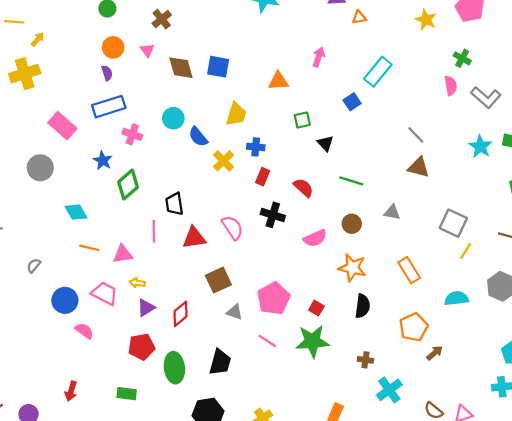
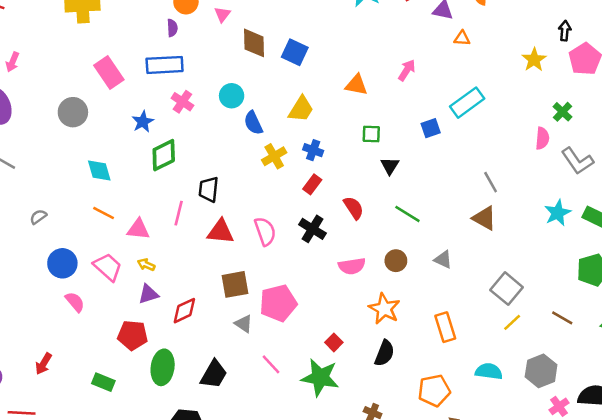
pink pentagon: (274, 298) -> (278, 303), moved

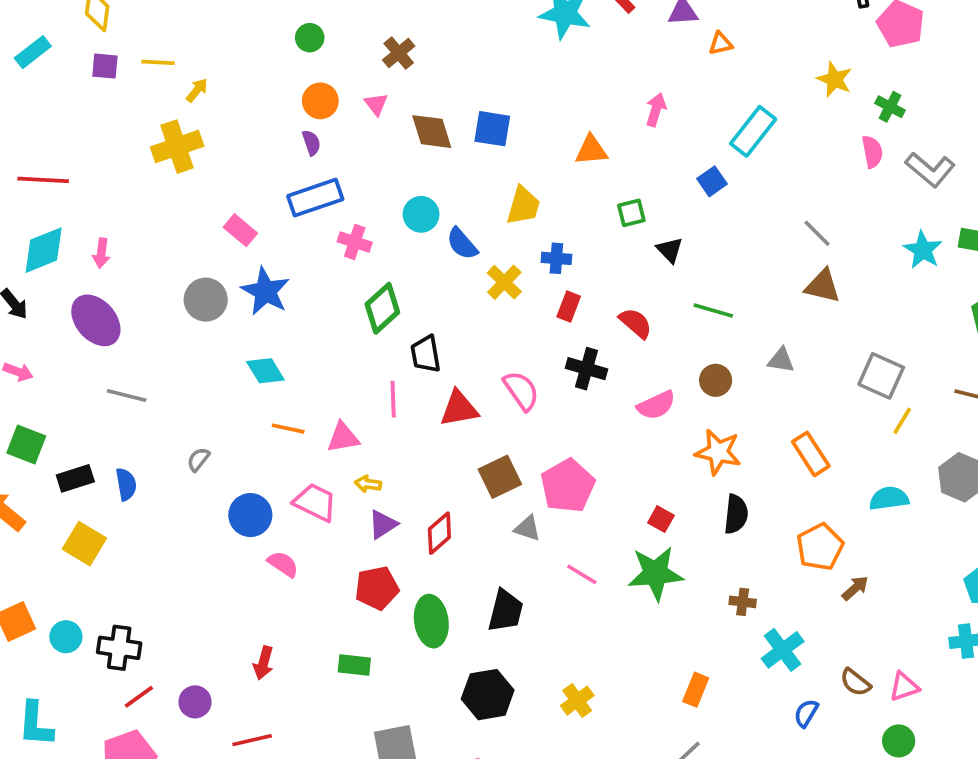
yellow star: (534, 60) -> (835, 79), moved
pink rectangle: (109, 73) -> (240, 230), size x0.7
blue star: (143, 122) -> (265, 291), moved, size x1.5
green diamond: (164, 155) -> (382, 308), moved

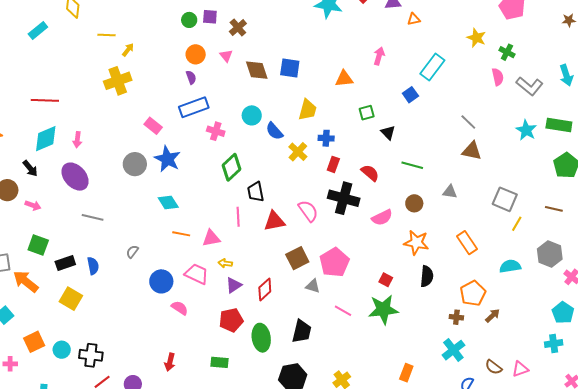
purple square: (105, 66) -> (210, 17), moved
black cross: (587, 369) -> (344, 198), size x1.4
brown cross: (743, 602) -> (456, 317), moved

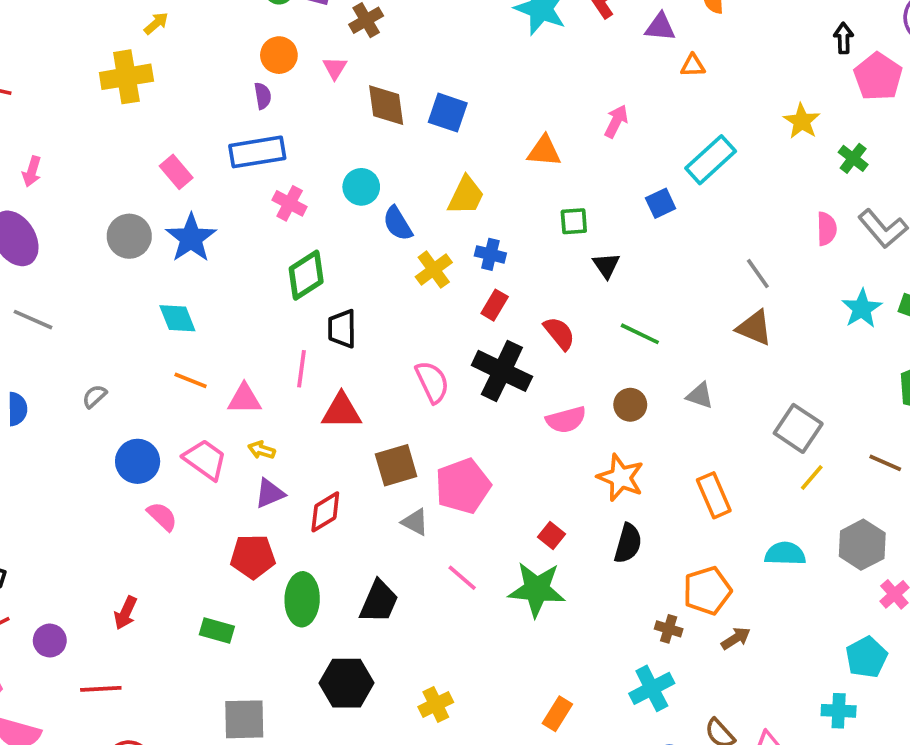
pink semicircle: (498, 77) -> (827, 229), moved
red triangle: (274, 221) -> (341, 411), moved

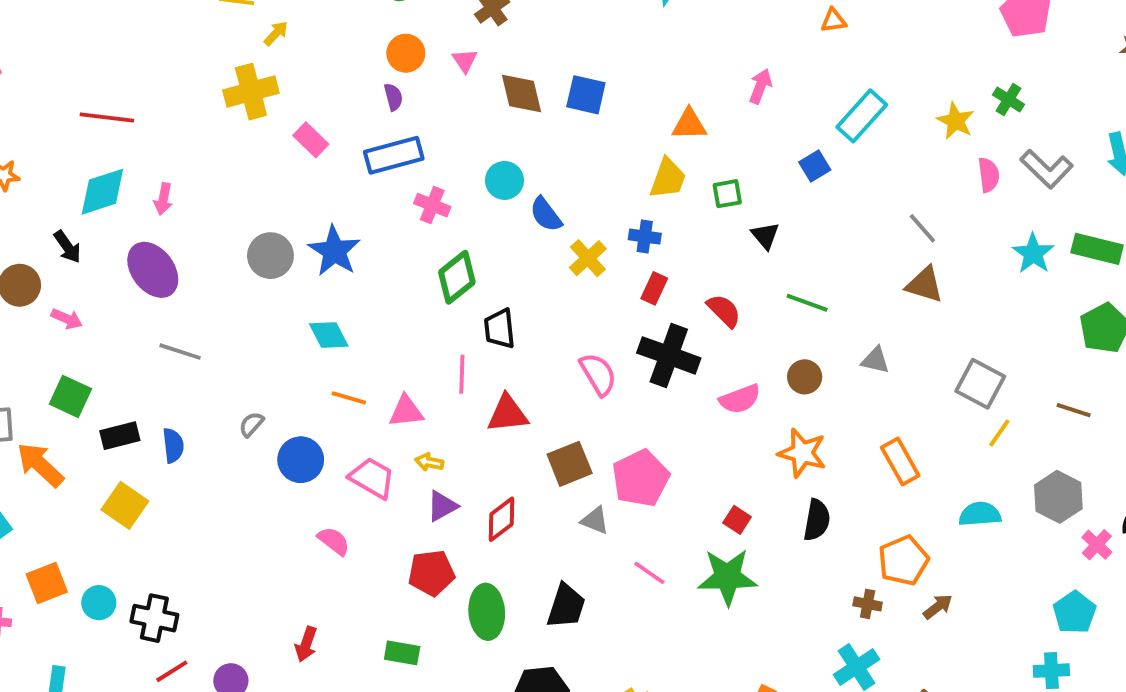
yellow star: (802, 121) -> (956, 121), moved
pink rectangle: (176, 172) -> (311, 140), moved
yellow trapezoid: (466, 196) -> (668, 178), moved
blue circle: (138, 461) -> (301, 460), moved

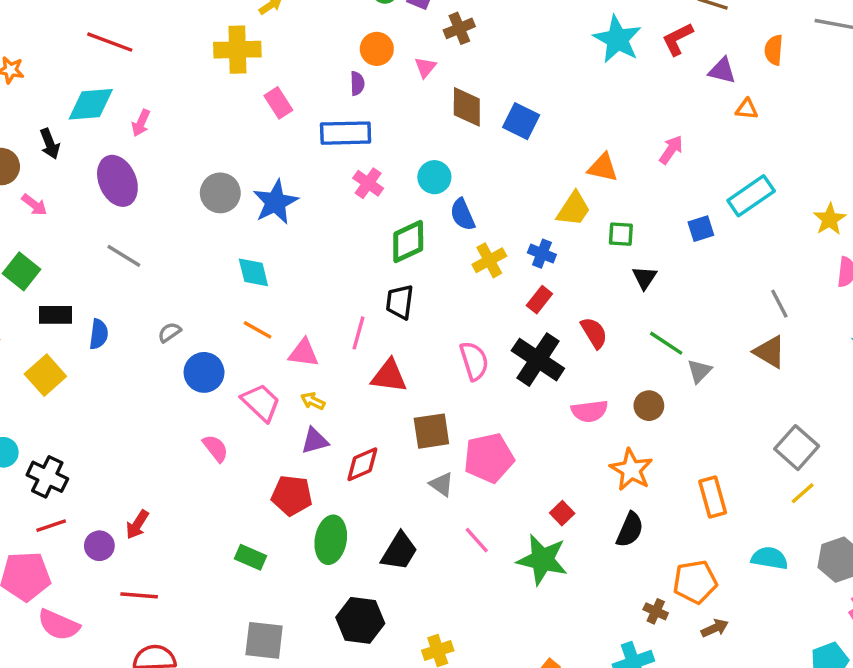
green diamond: (457, 277) -> (408, 242), moved
gray triangle: (875, 360) -> (699, 371), moved, turned 48
red arrow: (306, 644) -> (137, 525), moved

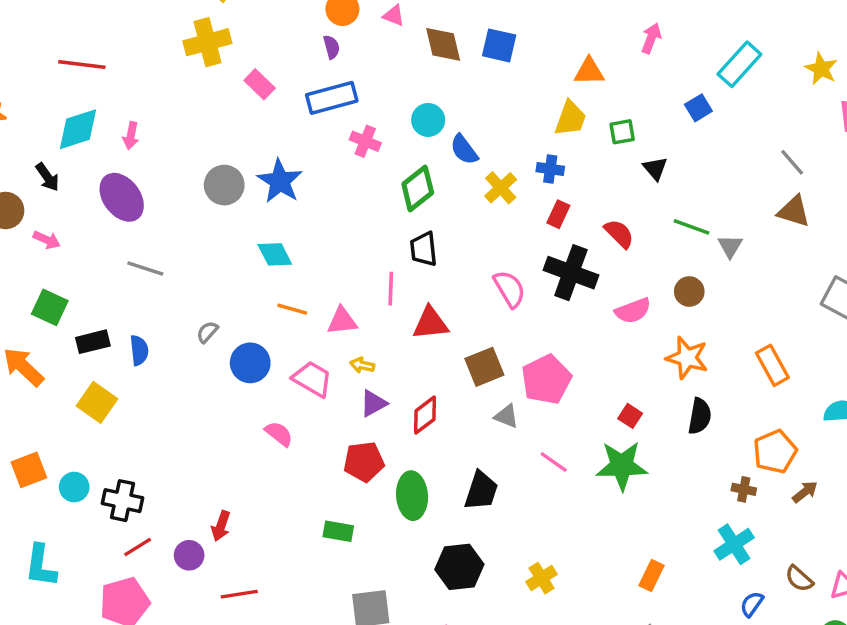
pink triangle: (425, 67) -> (394, 16), turned -35

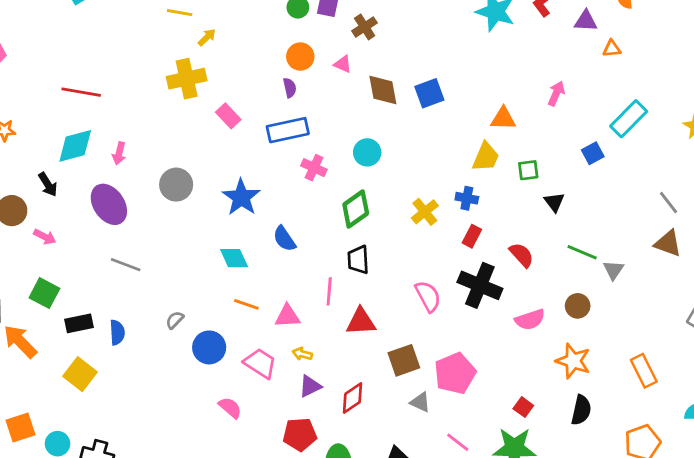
blue square: (499, 45) -> (429, 93), turned -36
blue semicircle: (464, 150) -> (284, 239), moved
gray circle: (224, 185) -> (176, 185), moved

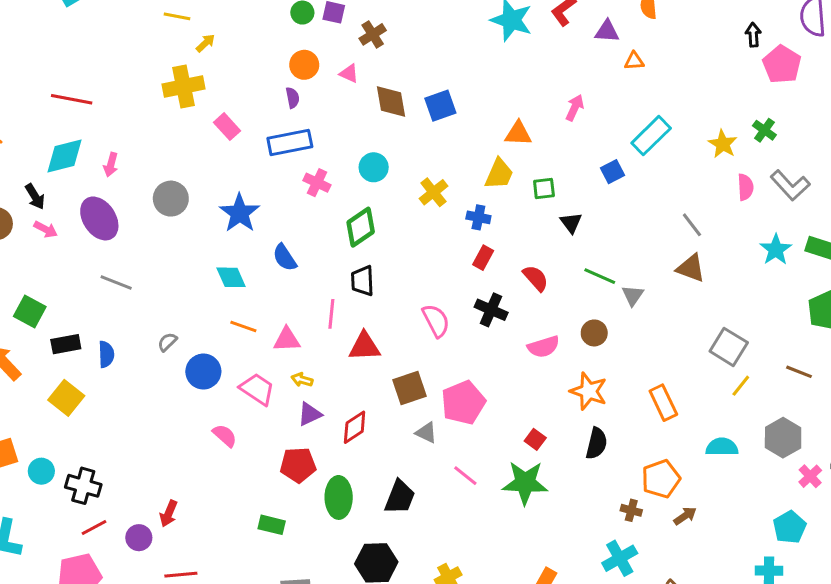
yellow cross: (425, 212) -> (433, 192), moved
pink arrow: (45, 237) -> (46, 229), moved
black cross: (480, 285) -> (491, 310), size x0.7

